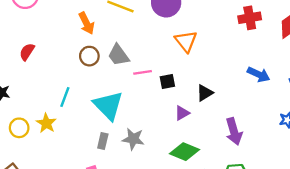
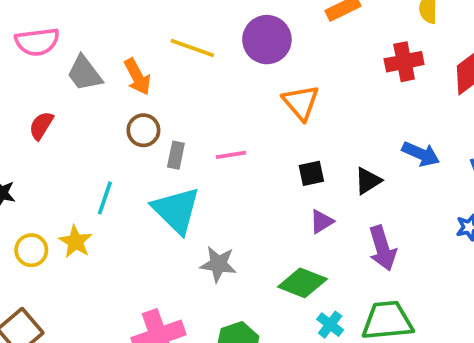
gray trapezoid: (118, 55) -> (84, 73), moved
black square: (167, 82) -> (311, 173), moved
black triangle: (205, 93) -> (368, 181), moved
purple triangle: (182, 113) -> (322, 221), moved
gray rectangle: (103, 141) -> (176, 155), moved

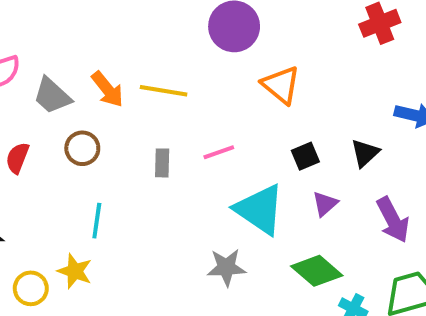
yellow line: (192, 48) -> (164, 91), moved
brown circle: (143, 130) -> (82, 148), moved
cyan triangle: (176, 210) -> (260, 209), moved
green diamond: (302, 283) -> (317, 271), turned 30

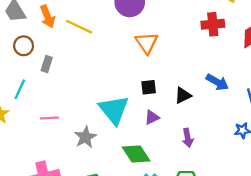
pink line: (219, 152) -> (49, 118), moved
gray rectangle: (162, 163) -> (47, 64), moved
purple arrow: (393, 220) -> (188, 138), size x0.7
gray star: (226, 267) -> (85, 137), turned 30

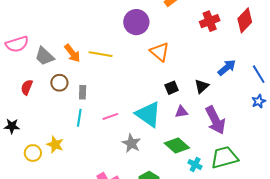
blue arrow: (217, 82) -> (227, 68), turned -54
cyan line: (20, 89) -> (79, 118), moved
purple triangle: (152, 117) -> (181, 112), turned 32
pink line: (49, 118) -> (110, 116), moved
purple arrow: (188, 138) -> (215, 120), size x1.8

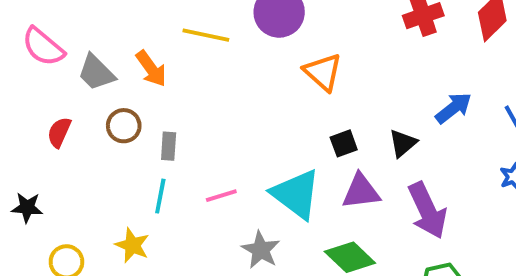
pink semicircle: (17, 44) -> (43, 47), turned 55
yellow line: (101, 54) -> (206, 35), moved
purple triangle: (181, 112) -> (361, 191), size x1.5
yellow star: (55, 145) -> (132, 245), moved

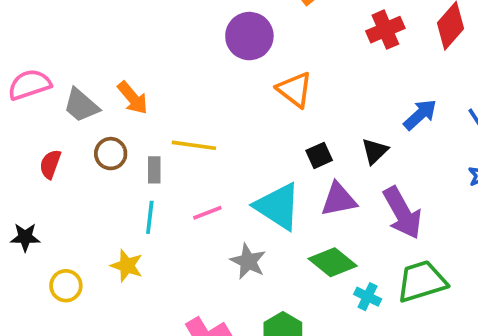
yellow line: (206, 35) -> (194, 145), moved
pink semicircle: (43, 47) -> (29, 85), turned 126

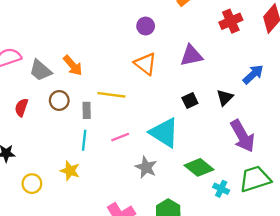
purple circle: (249, 36) -> (146, 26), size x0.6
orange triangle: (295, 90) -> (145, 64), moved
purple triangle: (339, 200) -> (191, 56), moved

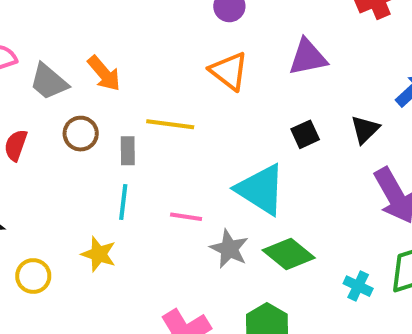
pink line: (120, 137) -> (186, 217), moved, turned 30
green diamond: (199, 167) -> (289, 254), moved

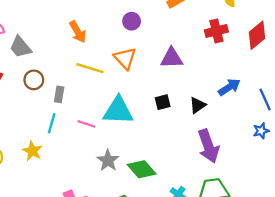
orange arrow: (104, 73) -> (78, 32), moved
yellow line: (170, 124) -> (90, 68), moved
cyan triangle: (261, 189) -> (118, 111), moved, turned -40
pink line: (186, 217) -> (87, 124), moved

